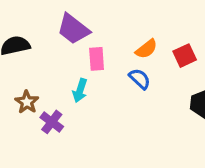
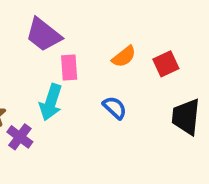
blue semicircle: (140, 79) -> (115, 108), moved
cyan arrow: (80, 90) -> (51, 102), size x1.4

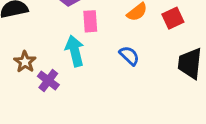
cyan arrow: (51, 102) -> (75, 51), turned 148

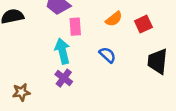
brown star: (25, 62) -> (21, 92), moved, turned 30
purple cross: (48, 81) -> (64, 78), moved

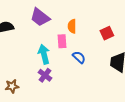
orange semicircle: (114, 19) -> (72, 26), moved, turned 128
pink rectangle: (75, 27) -> (62, 41), moved

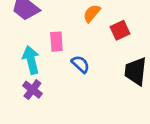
orange semicircle: (72, 26) -> (92, 13), moved, turned 40

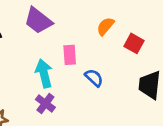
red square: (120, 30) -> (134, 43), turned -36

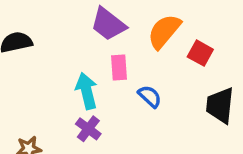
purple trapezoid: (38, 21) -> (108, 24), moved
orange semicircle: (105, 26) -> (164, 31), size x1.5

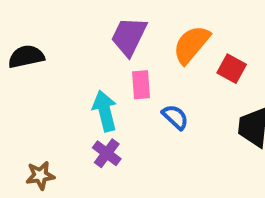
purple trapezoid: (108, 24) -> (129, 36), turned 78

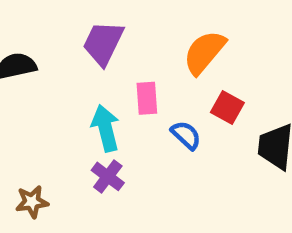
purple trapezoid: (129, 36) -> (103, 43), moved
red square: (232, 69) -> (227, 107), moved

